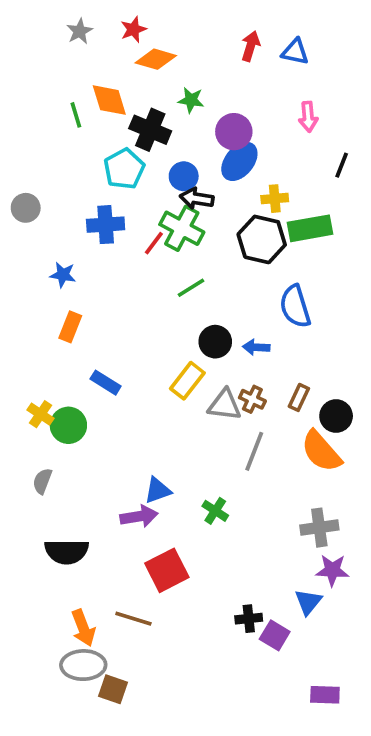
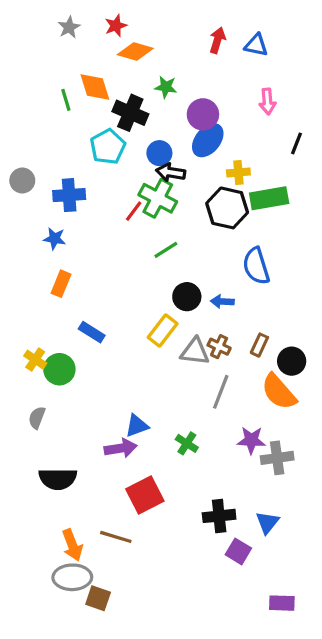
blue cross: (106, 225) -> (69, 195), moved
purple star: (332, 570) -> (251, 440), moved
black cross: (249, 619) -> (219, 516), moved, size x1.4

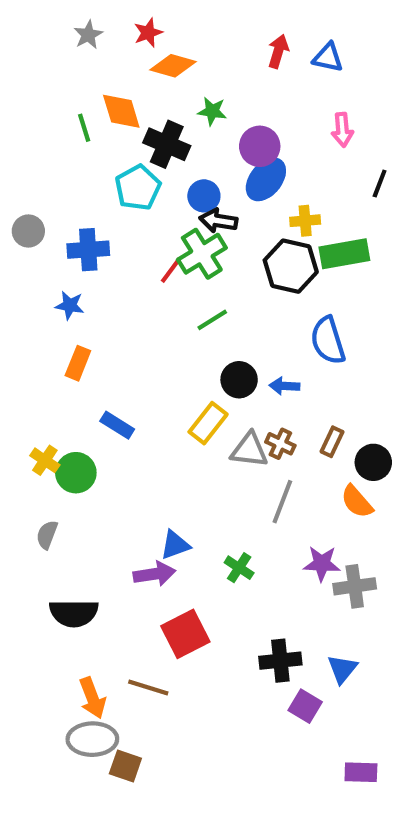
green cross: (158, 198) -> (202, 254), turned 30
orange semicircle: (279, 392) -> (357, 502), size x0.7

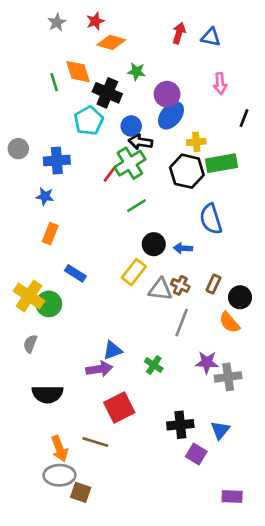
yellow cross: (45, 460) -> (29, 296), size x1.6

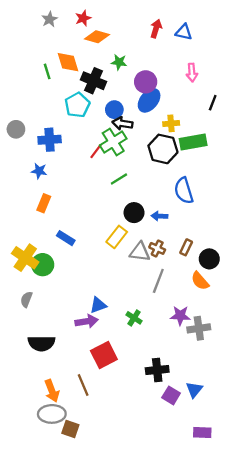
blue triangle: (220, 430) -> (194, 390), moved
brown line: (95, 442) -> (83, 385), turned 50

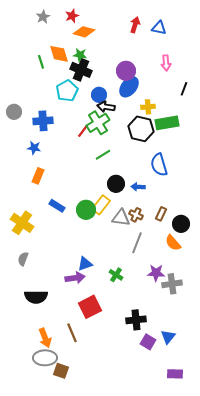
green star: (119, 62) -> (80, 55), moved
green circle: (43, 265) -> (86, 210), moved

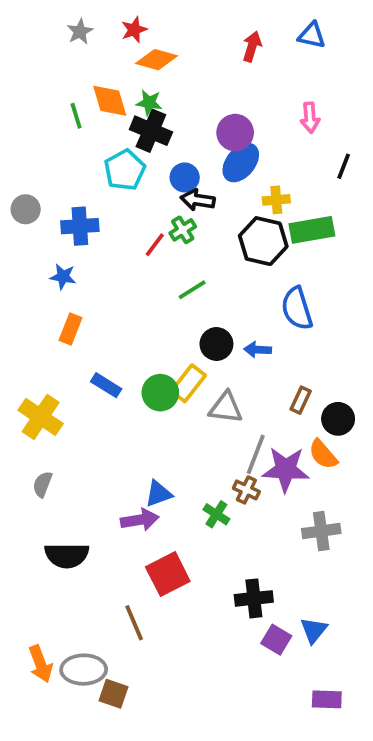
blue triangle: (159, 28) -> (312, 35), moved
green cross: (98, 123) -> (183, 230), size x0.6
brown cross: (136, 215) -> (246, 490), moved
purple star: (156, 273) -> (286, 469), moved, size x1.4
orange arrow: (45, 338) -> (41, 664), moved

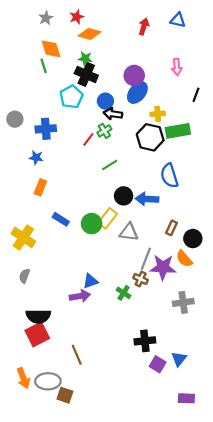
orange diamond: (110, 101) -> (51, 49), moved
blue arrow: (258, 350) -> (147, 199), size x1.5
red square: (168, 574) -> (37, 334), moved

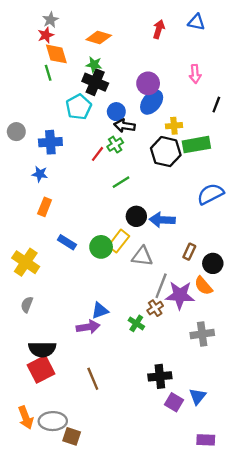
red star: (77, 17) -> (46, 35), moved
blue semicircle: (169, 176) -> (210, 194), moved, turned 80
brown cross: (141, 279) -> (155, 308), turned 32
brown line: (77, 355) -> (93, 379), moved

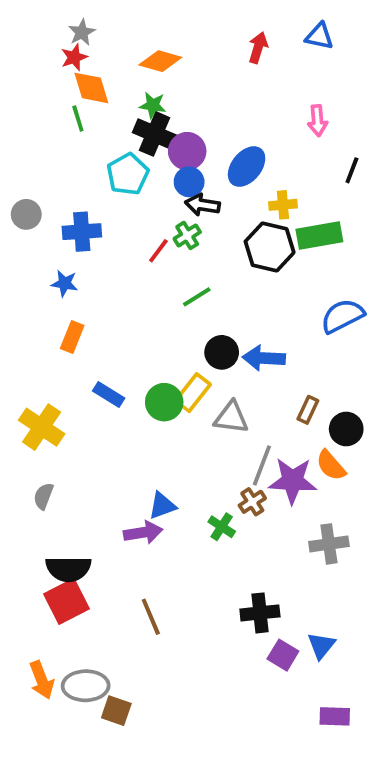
purple circle: (148, 83) -> (187, 151), moved

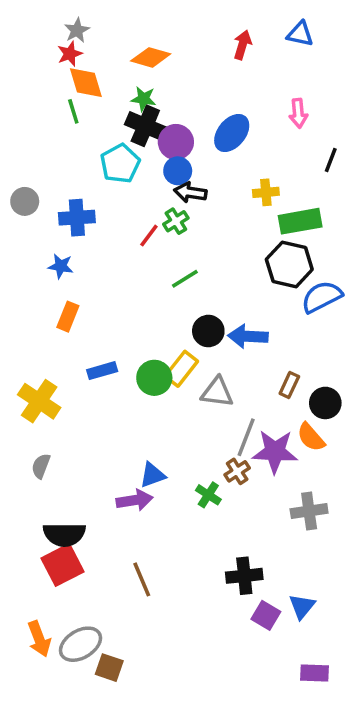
blue ellipse: (247, 166) -> (232, 133), moved
black hexagon: (270, 247) -> (289, 264), moved
blue rectangle: (109, 395) -> (102, 371), turned -48
gray ellipse: (86, 686) -> (80, 644), turned -30

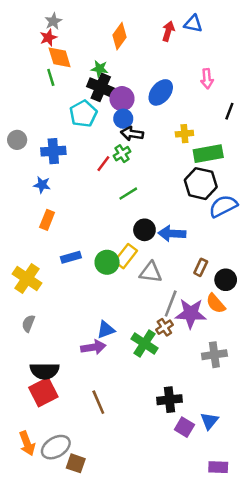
blue triangle: (300, 34) -> (193, 24), moved
orange diamond: (151, 57) -> (120, 36), moved, turned -70
green cross: (208, 495) -> (144, 343), size x1.5

